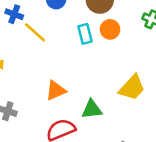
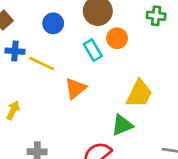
yellow trapezoid: (132, 88) -> (139, 94), moved
orange triangle: (56, 90) -> (75, 88), moved

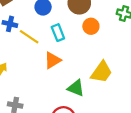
cyan rectangle: (93, 50) -> (58, 33), moved
green triangle: (122, 125) -> (76, 88), moved, turned 36

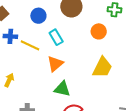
orange circle: (91, 26) -> (99, 31), moved
green triangle: (76, 88) -> (62, 89), moved

